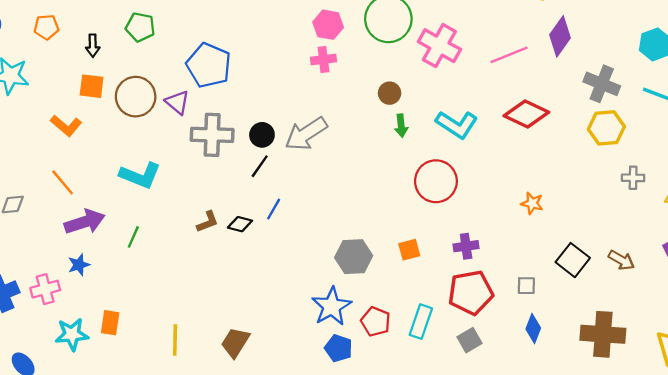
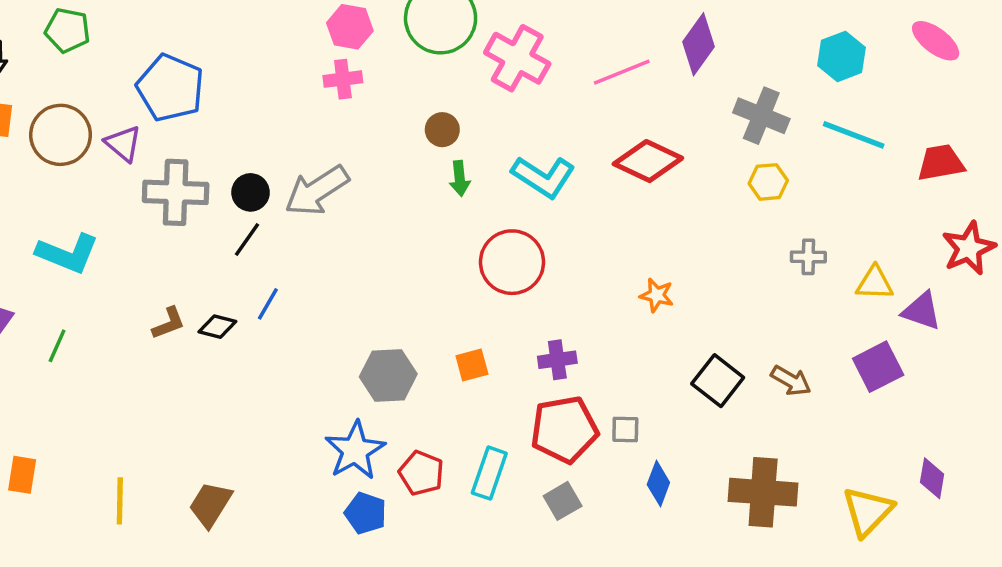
yellow hexagon: (606, 128) -> (768, 182), size x0.7
gray square: (526, 286) -> (625, 429), moved

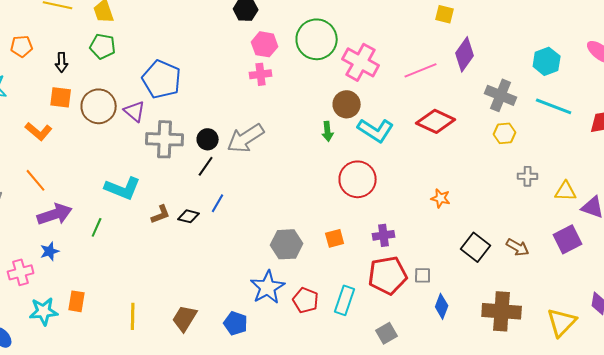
brown circle: (442, 130) -> (347, 104), moved, size x1.4
cyan L-shape: (67, 253) -> (123, 188), moved
gray square: (563, 501) -> (387, 333), moved
blue pentagon: (366, 513) -> (236, 323), moved

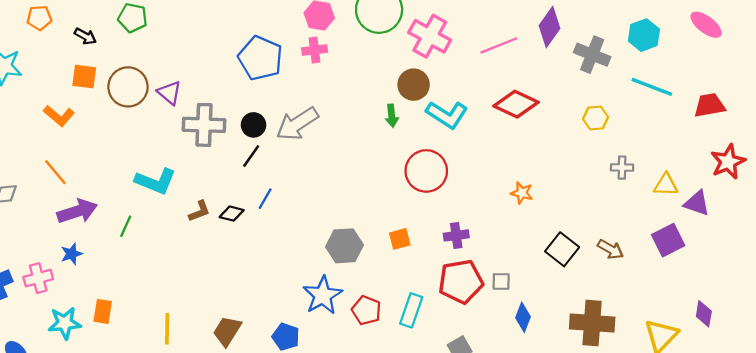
black arrow: (62, 62) -> (85, 36), turned -60
blue pentagon: (162, 79) -> (260, 58), moved
gray cross: (501, 95) -> (592, 55), moved

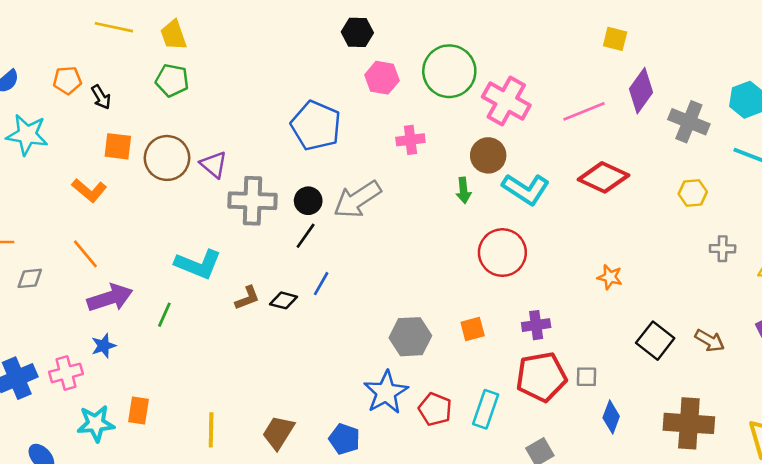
black arrow: (85, 36) -> (101, 97), moved, turned 30
pink cross: (315, 50) -> (410, 140), moved

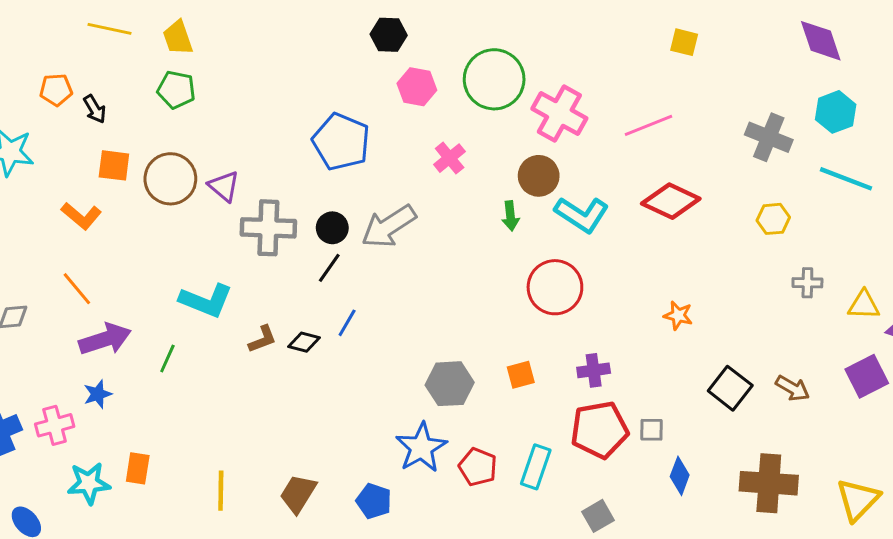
purple diamond: (641, 91) -> (821, 41), moved, turned -54
pink cross: (410, 140) -> (450, 158), turned -32

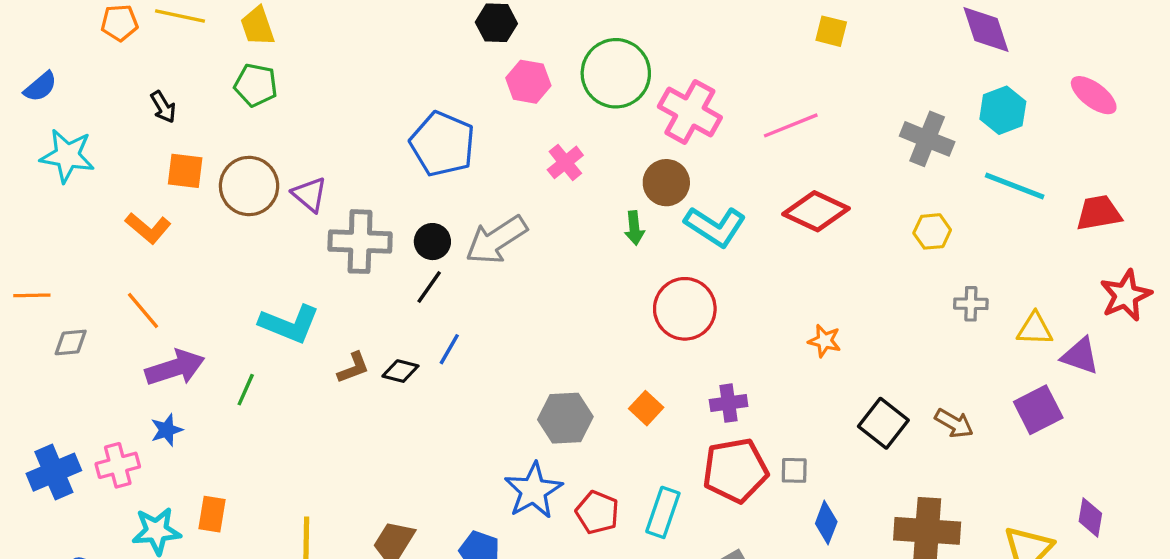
orange pentagon: (56, 90) -> (119, 23), moved
orange square: (521, 375) -> (646, 408), turned -32

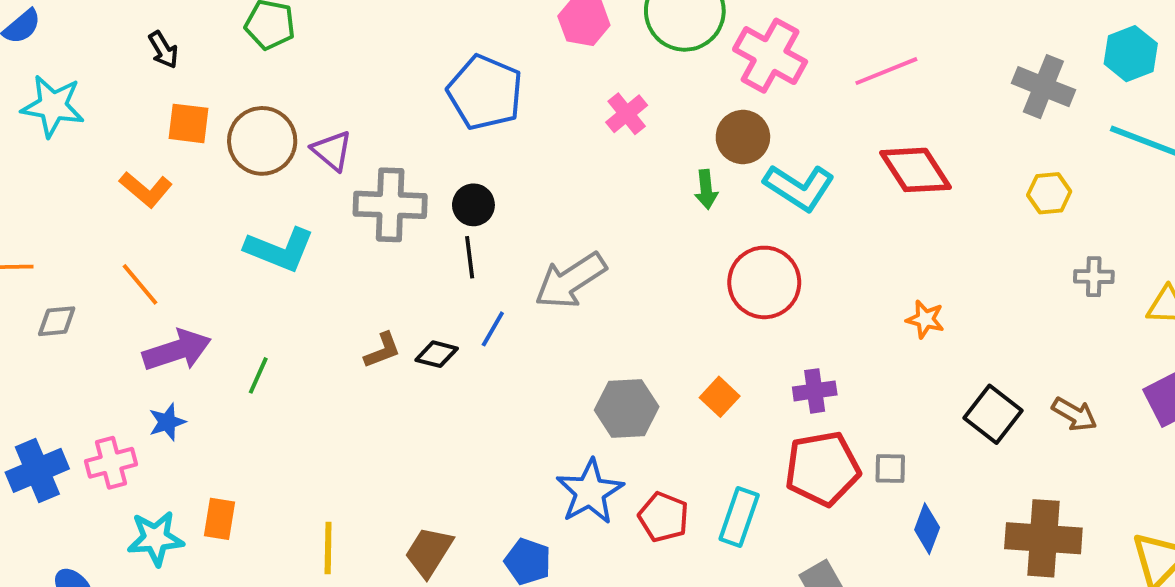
red diamond: (816, 211) -> (915, 170), turned 32
gray arrow: (496, 240) -> (570, 280), moved
black line: (429, 287) -> (470, 257), turned -42
cyan L-shape: (289, 324) -> (280, 249), moved

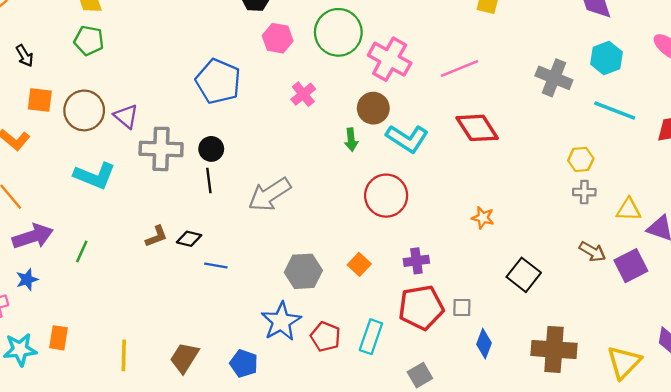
yellow hexagon: (1049, 193) -> (581, 159), moved
blue line: (493, 329) -> (216, 266), moved, turned 70
brown arrow: (1074, 414) -> (592, 252), moved

